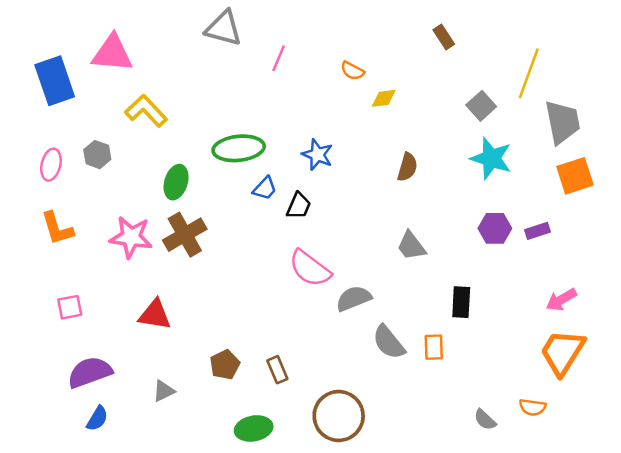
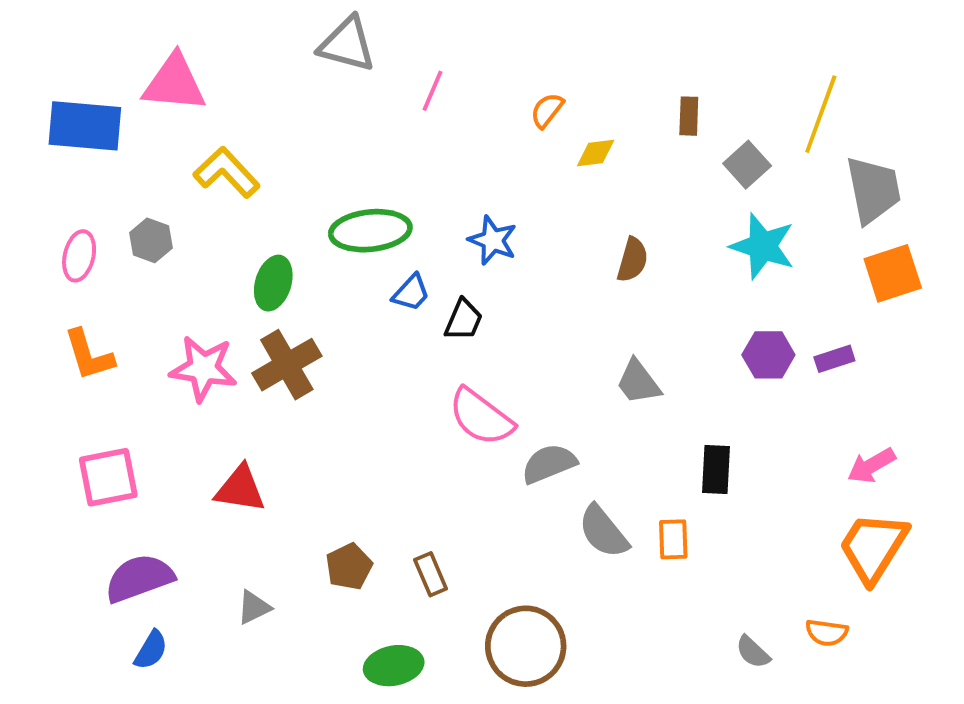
brown rectangle: (444, 37) -> (689, 116), moved, turned 35
orange semicircle: (352, 71) -> (547, 110), turned 100
blue rectangle: (55, 81) -> (85, 126), turned -66
pink square: (70, 307) -> (108, 477), size x1.5

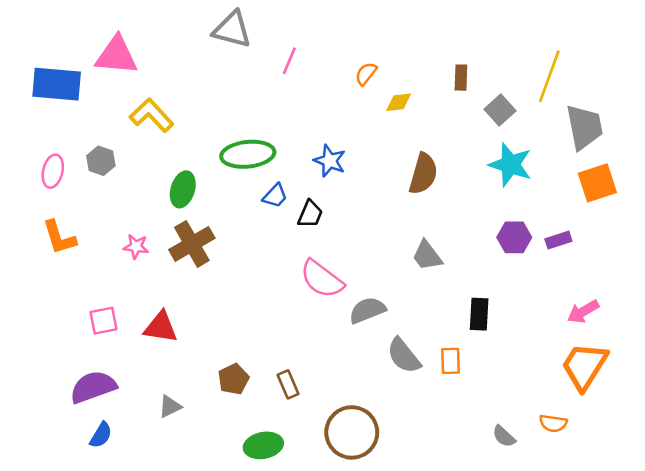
brown semicircle: (632, 260) -> (423, 174), size x1.4
pink star: (203, 369) -> (136, 247), size x0.6
pink square: (108, 477) -> (103, 321), moved, size x0.7

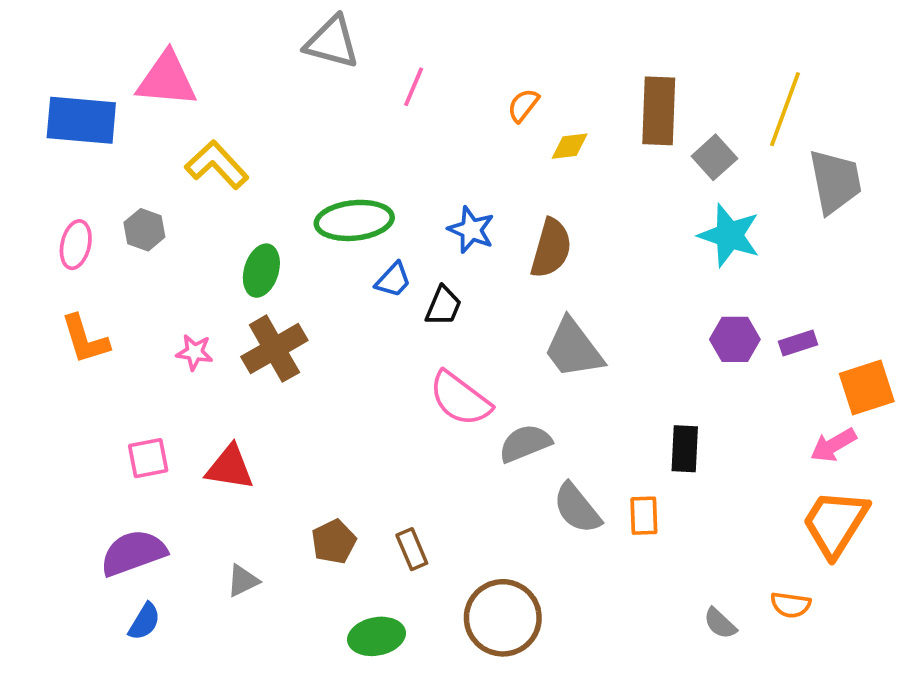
brown rectangle: (461, 78) -> (659, 111), size x1.8
brown semicircle: (423, 174) -> (551, 248), moved
orange square: (597, 183) -> (867, 388), moved
gray trapezoid: (427, 256) -> (573, 349), moved, size x1.4

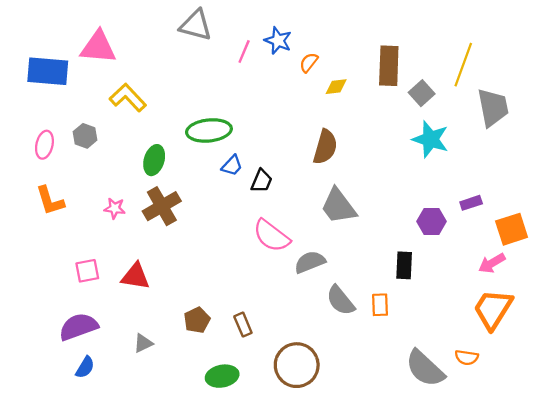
blue star: (471, 230) -> (278, 41), moved
purple hexagon: (735, 339) -> (432, 221), moved
gray semicircle: (720, 623) -> (425, 368), size x2.0

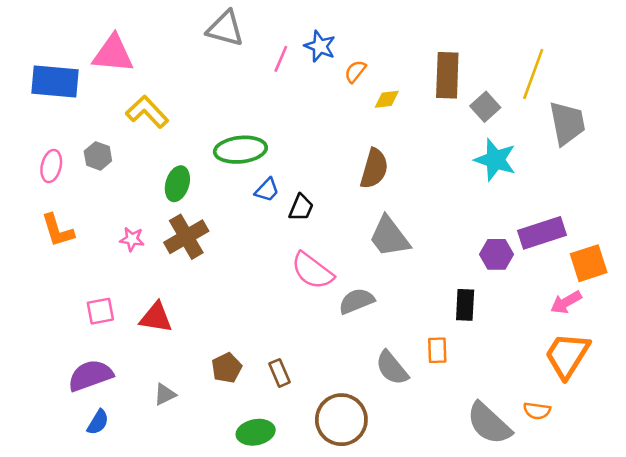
purple rectangle: (471, 203) -> (542, 233), size x1.8
gray semicircle: (341, 300) -> (392, 368), moved

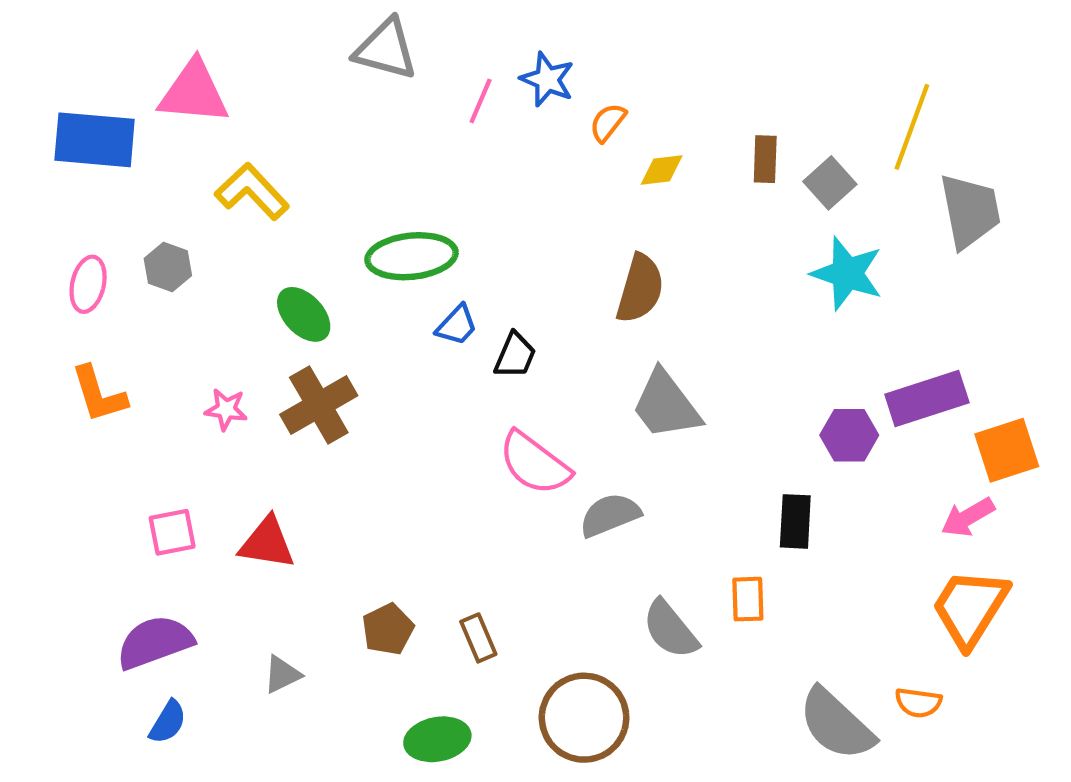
brown rectangle: (447, 75) -> (765, 159), moved, size x0.6
green ellipse: (177, 184) -> (304, 314), turned -60

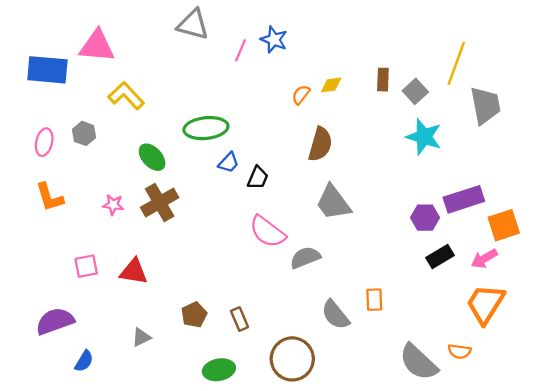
orange semicircle: (608, 123) -> (301, 95), moved
black rectangle: (795, 521) -> (440, 256), moved, turned 56
purple semicircle: (155, 642) -> (55, 321), moved

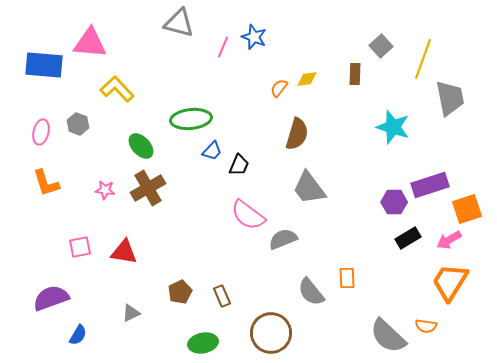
gray square: (415, 91) -> (381, 46), moved

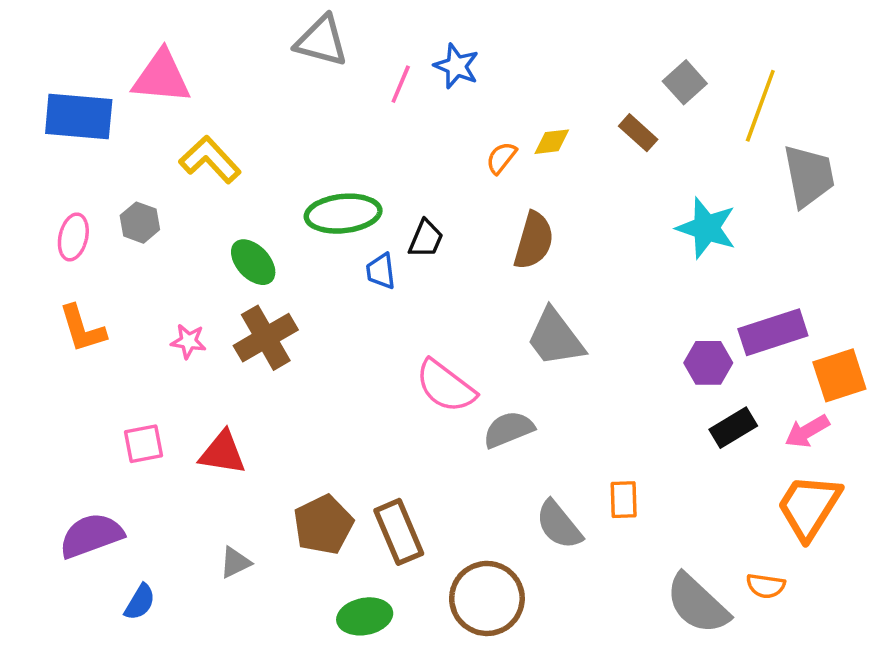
brown rectangle: (355, 74) -> (638, 133), turned -50
blue trapezoid: (212, 151) -> (381, 271), turned 130
black trapezoid: (239, 165) -> (426, 239), moved
brown pentagon: (180, 292) -> (323, 525), size x1.4
brown rectangle: (222, 296) -> (399, 532), size x1.6

